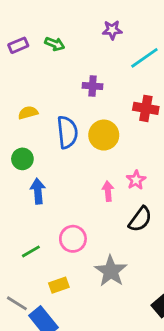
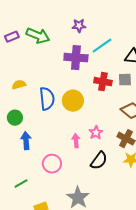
green arrow: (55, 44) -> (38, 36), size x1.6
purple cross: (93, 86) -> (76, 58), moved, size x1.6
pink circle: (73, 239) -> (52, 164), moved

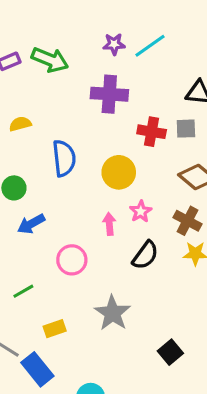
cyan line: (102, 46) -> (150, 46), moved
yellow semicircle: (19, 85) -> (20, 124), moved
yellow circle: (73, 101) -> (119, 172), moved
blue arrow: (26, 141) -> (31, 224), turned -114

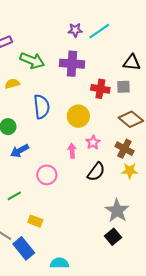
green arrow: (50, 60) -> (32, 61), moved
gray star: (112, 313) -> (117, 211), moved
yellow rectangle: (55, 329) -> (35, 221), turned 40

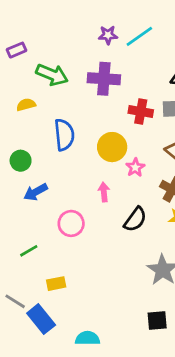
pink star: (93, 142) -> (135, 167), moved
yellow rectangle: (35, 221) -> (56, 284), turned -32
black square: (113, 237) -> (157, 320), moved, turned 35

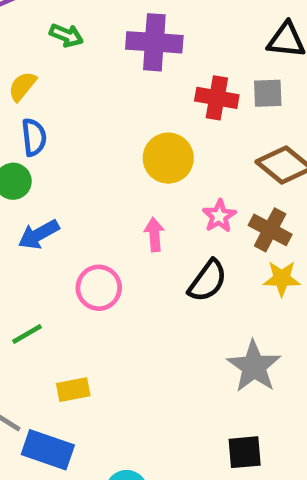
green arrow: (52, 75) -> (66, 35), size x0.6
yellow semicircle: (26, 105) -> (22, 86), turned -36
blue semicircle: (64, 135) -> (34, 137), moved, size x0.7
pink star: (135, 167) -> (219, 216), moved
blue rectangle: (41, 319) -> (48, 450), turned -32

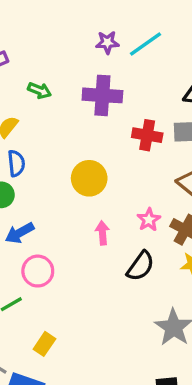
yellow circle: (168, 158) -> (89, 178), moved
pink circle: (99, 288) -> (38, 271), moved
yellow rectangle: (73, 390) -> (44, 344), turned -45

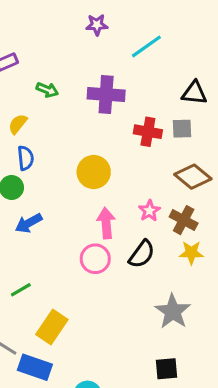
purple star: (107, 42) -> (97, 25), moved
pink arrow: (102, 233) -> (106, 223), size x1.4
pink circle: (38, 271) -> (95, 259), moved
yellow rectangle: (44, 344) -> (52, 327), size x1.5

